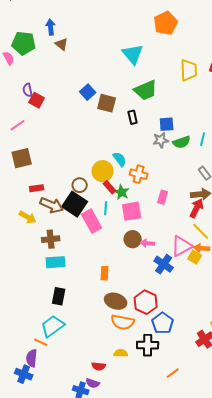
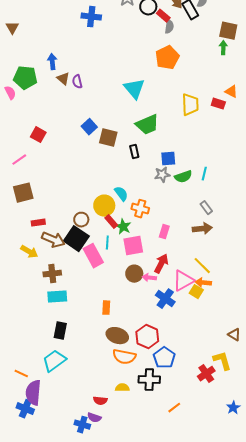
purple semicircle: (28, 90) -> (77, 82), moved
red arrow: (197, 208) -> (161, 264), moved
orange line: (41, 342) -> (21, 374), moved
purple semicircle: (32, 358) -> (33, 393), size x1.4

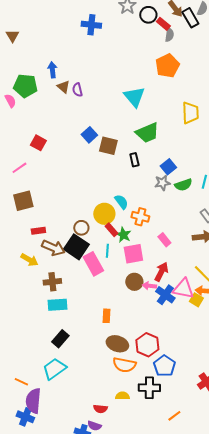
blue square: (168, 159) -> (168, 167), turned -35
pink rectangle: (164, 232) -> (164, 240), turned -56
pink triangle: (183, 281) -> (183, 289), turned 40
blue cross: (165, 299) -> (165, 295), moved
black rectangle: (60, 331) -> (60, 339), turned 30

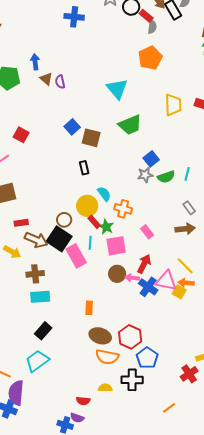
black rectangle: (134, 160) -> (84, 168), moved
orange line: (174, 416) -> (169, 408), moved

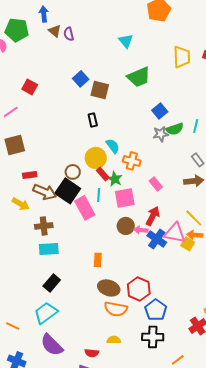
cyan triangle: (117, 89) -> (126, 41), size x0.7
gray star: (145, 175) -> (161, 134), moved
black cross: (132, 380) -> (153, 337), moved
purple semicircle: (16, 393) -> (52, 345), moved, turned -50

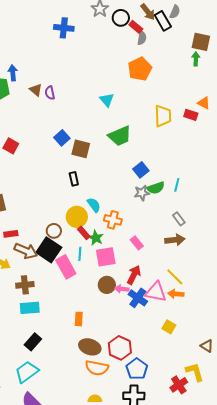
blue arrow: (44, 14) -> (13, 73), moved
yellow square: (188, 244) -> (169, 327), moved

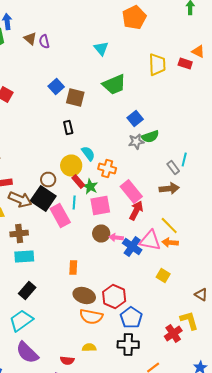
cyan line: (177, 185) -> (184, 160), moved
pink rectangle: (137, 243) -> (131, 192), size x1.6
red arrow: (134, 275) -> (136, 210), moved

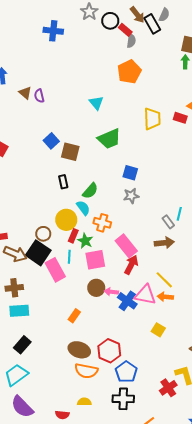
blue square: (135, 118) -> (130, 173), turned -35
green semicircle: (150, 136) -> (90, 191), moved, turned -30
red rectangle: (78, 182) -> (73, 236), turned 64
orange rectangle: (73, 268) -> (74, 316), moved, turned 32

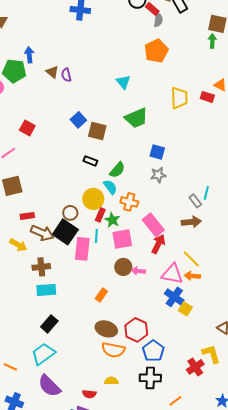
black rectangle: (63, 182) -> (90, 161), turned -56
pink rectangle: (55, 270) -> (82, 249), turned 35
blue cross: (127, 301) -> (174, 297), moved

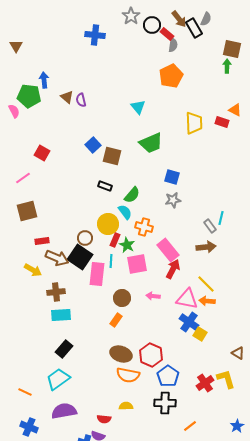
brown circle: (123, 267) -> (122, 298), moved
red cross: (195, 367) -> (205, 383), moved
purple semicircle: (49, 386) -> (64, 411), turned 125

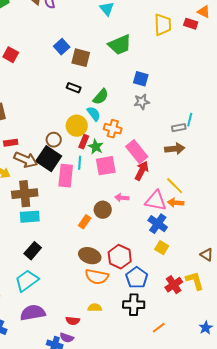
gray rectangle: (210, 226) -> (179, 128), turned -64
brown cross: (56, 292) -> (25, 194), size x1.4
brown circle: (122, 298) -> (103, 210), moved
yellow square: (200, 334) -> (162, 248), moved

